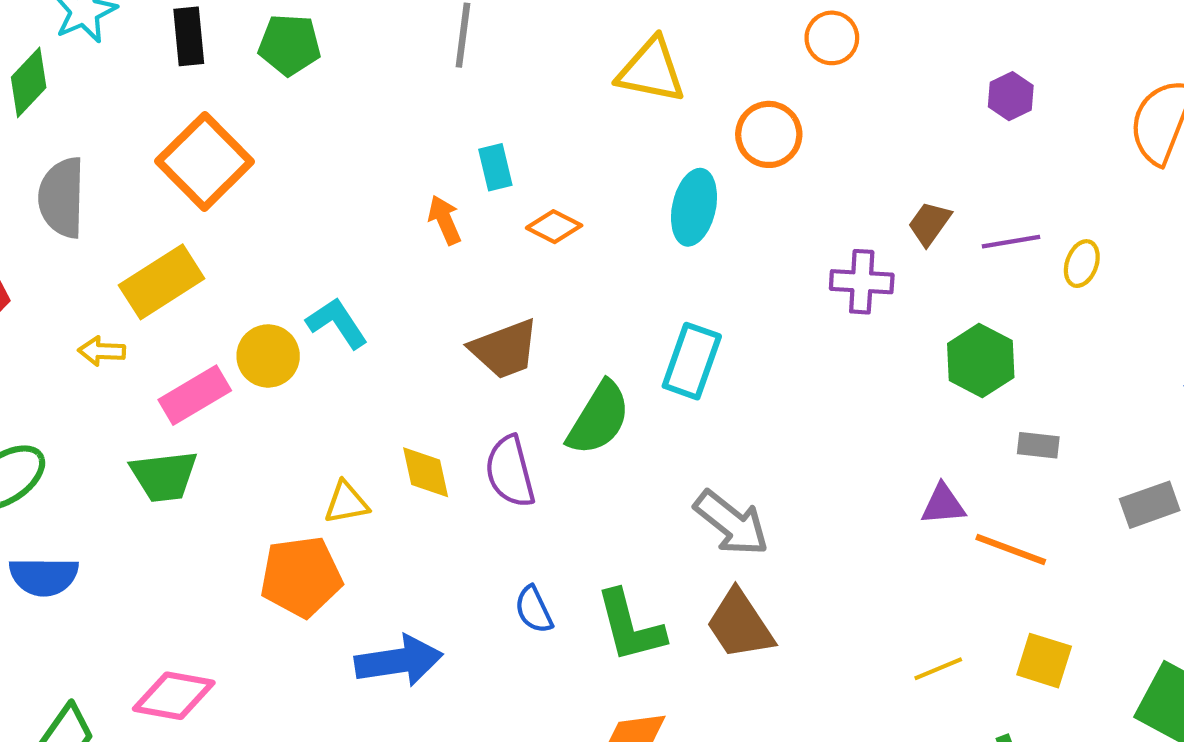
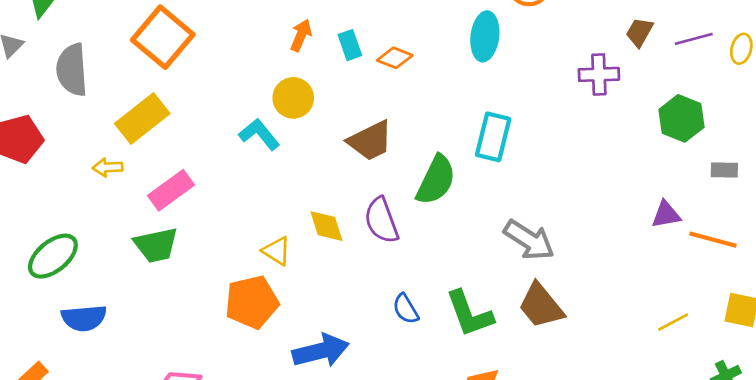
cyan rectangle: (495, 167) -> (350, 45), moved
orange arrow: (445, 220) -> (301, 35), moved, turned 52
yellow circle: (268, 356) -> (293, 98), moved
yellow triangle: (346, 503) -> (277, 251), turned 48

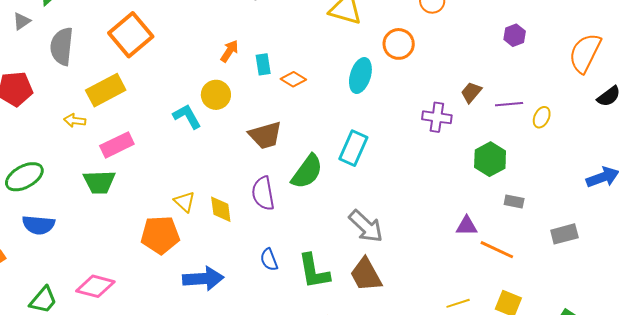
yellow diamond: (326, 226) -> (221, 209), moved

